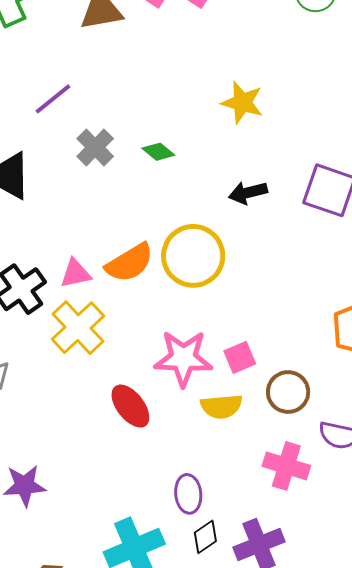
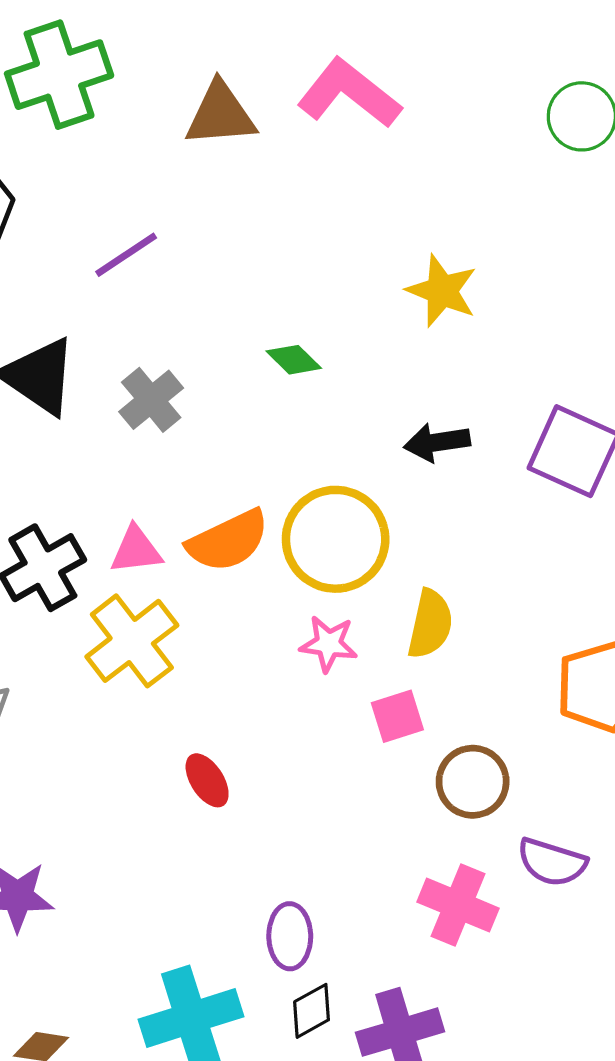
gray cross: (95, 147) -> (151, 400), moved
pink star: (183, 358) -> (329, 644), moved, size x0.6
red ellipse: (130, 406) -> (207, 780), size x0.7
yellow semicircle: (221, 406) -> (430, 624), moved, turned -78

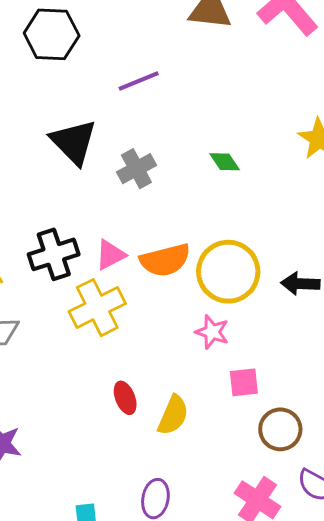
black arrow: (437, 442) -> (300, 284), moved
pink triangle: (136, 550) -> (110, 255), turned -32
yellow semicircle: (430, 624) -> (173, 415), moved

